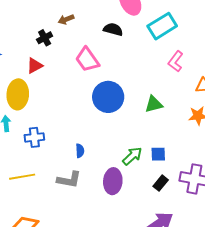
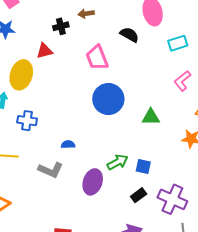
cyan rectangle: (162, 26) -> (178, 43), size x0.7
blue semicircle: (80, 151) -> (68, 144), turned -104

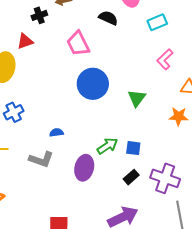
green triangle: (151, 117) -> (137, 98), turned -48
blue cross: (27, 121) -> (14, 112), turned -30

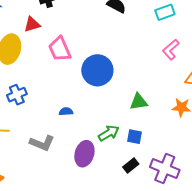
pink trapezoid: (78, 44) -> (60, 49), moved
green triangle: (137, 98) -> (139, 102), moved, turned 42
blue semicircle: (56, 133) -> (66, 112), moved

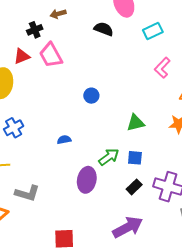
pink trapezoid: (60, 49) -> (51, 55), moved
blue circle: (97, 70) -> (91, 96), size x0.5
gray L-shape: (42, 143) -> (27, 193), moved

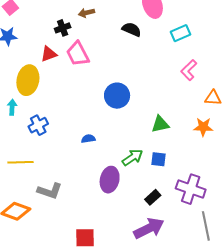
blue circle: (91, 96) -> (117, 96), size x1.6
black rectangle: (134, 187) -> (153, 197), moved

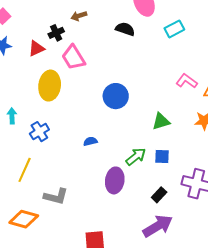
red triangle: (49, 54) -> (36, 49), moved
pink L-shape: (189, 70) -> (187, 81), moved, turned 85
yellow ellipse: (28, 80) -> (50, 86), moved
yellow line: (20, 162) -> (25, 170), turned -60

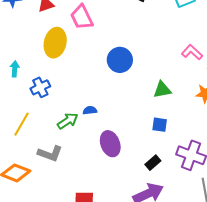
blue semicircle: (90, 141) -> (90, 110), moved
green arrow: (136, 157) -> (68, 121), moved
purple ellipse: (115, 180) -> (110, 144), turned -35

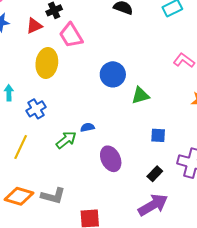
green triangle: (162, 90) -> (140, 96), moved
gray L-shape: (50, 154) -> (53, 196), moved

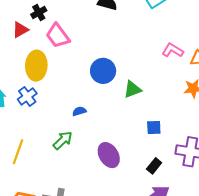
blue cross: (36, 109) -> (27, 96), moved
blue semicircle: (87, 127) -> (79, 111), moved

